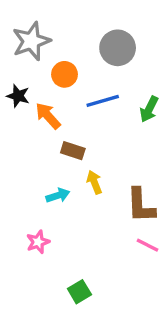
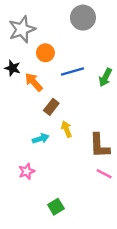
gray circle: (118, 48) -> (83, 18), moved
brown rectangle: (73, 151) -> (51, 107), turned -70

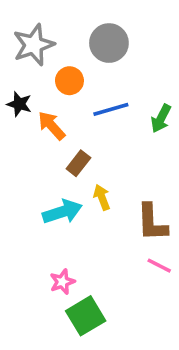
gray circle: (83, 18) -> (109, 43), moved
cyan arrow: (41, 139) -> (62, 212), size x1.5
pink star: (27, 171) -> (62, 282), moved
green square: (56, 207) -> (86, 316), size x1.5

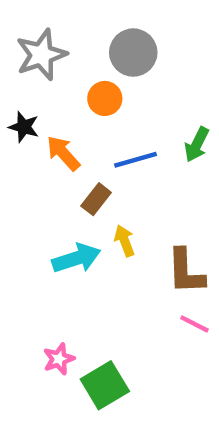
orange circle: (69, 81) -> (105, 98), moved
blue line: (111, 109) -> (135, 160), moved
pink star: (62, 282) -> (59, 359), moved

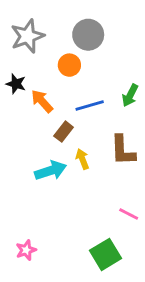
brown L-shape: (186, 271) -> (123, 150), moved
pink star: (59, 359) -> (26, 250), moved
green square: (105, 385) -> (106, 254), moved

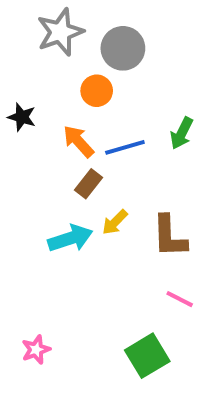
gray star: (27, 36) -> (60, 32), moved
orange arrow: (42, 101) -> (78, 141), moved
brown L-shape: (123, 150) -> (169, 236), moved
yellow arrow: (82, 159) -> (115, 222), turned -114

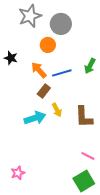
yellow arrow: (115, 222) -> (57, 110), turned -72
pink line: (180, 299) -> (88, 156), moved
green square: (147, 356) -> (84, 181), moved

